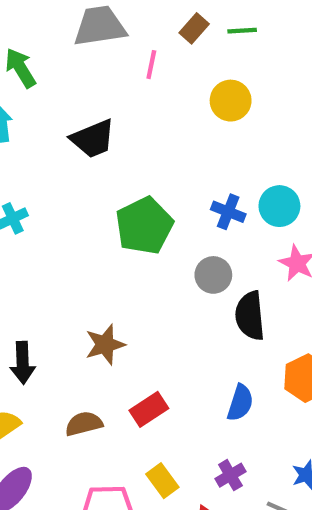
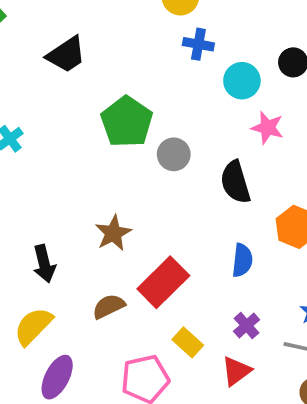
blue cross: (228, 212) -> (198, 44), moved
gray circle: (213, 275) -> (174, 154), moved
red rectangle: (149, 409) -> (163, 282), size x1.5

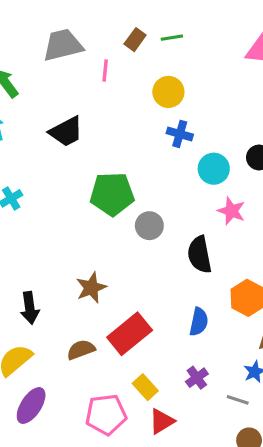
green pentagon: (127, 122) -> (112, 194), turned 30
red triangle: (236, 371) -> (162, 421), moved

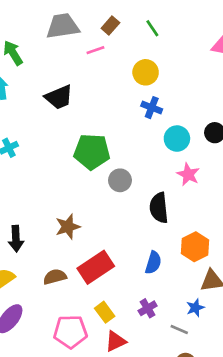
green line: (172, 38) -> (152, 28), turned 60
brown rectangle: (135, 40) -> (110, 26), moved
pink line: (105, 71) -> (95, 50), turned 60

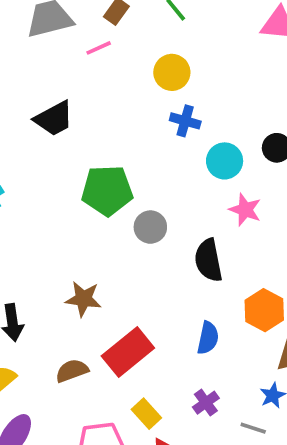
brown star: (68, 227) -> (83, 299), turned 30

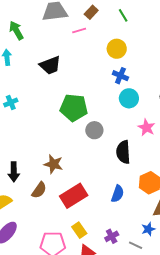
cyan circle: (225, 161) -> (129, 98), moved
brown semicircle: (72, 371) -> (39, 190), moved, turned 138
purple cross: (206, 403) -> (112, 236), moved

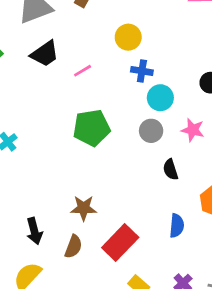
pink line: (79, 30) -> (83, 71), moved
black trapezoid: (50, 65) -> (45, 54), moved
gray circle: (94, 130) -> (151, 131), moved
black semicircle: (123, 152) -> (171, 170), size x0.7

